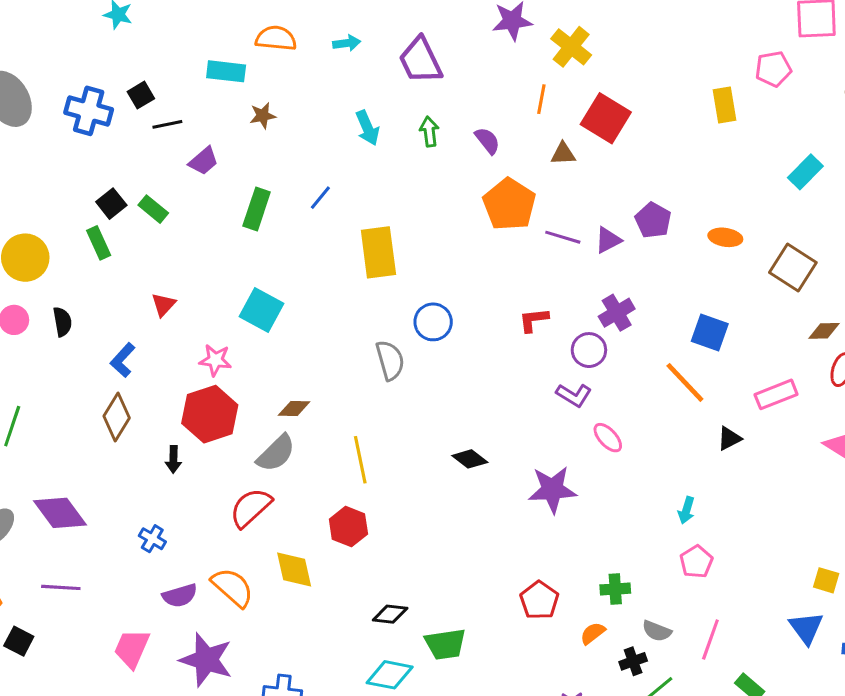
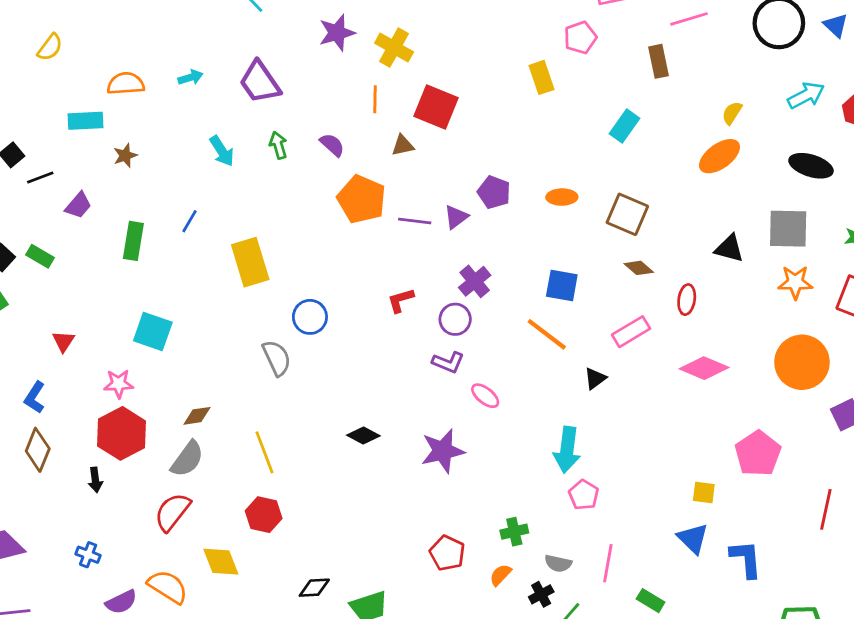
brown diamond: (824, 331) -> (639, 268), moved, turned 52
cyan arrow: (686, 510) -> (567, 450), size x1.8

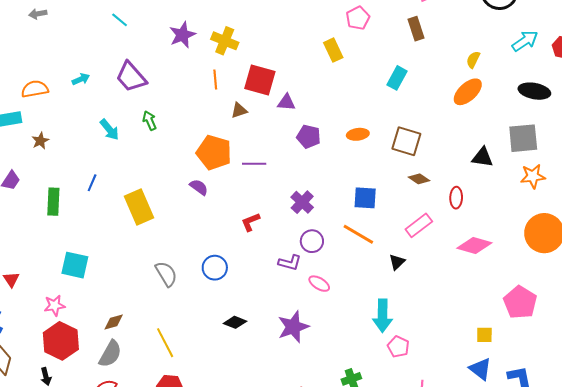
purple semicircle: (332, 145) -> (199, 187), moved
purple triangle: (456, 217) -> (286, 102), moved, turned 48
blue circle: (310, 317) -> (215, 268), moved
purple circle: (455, 319) -> (312, 241), moved

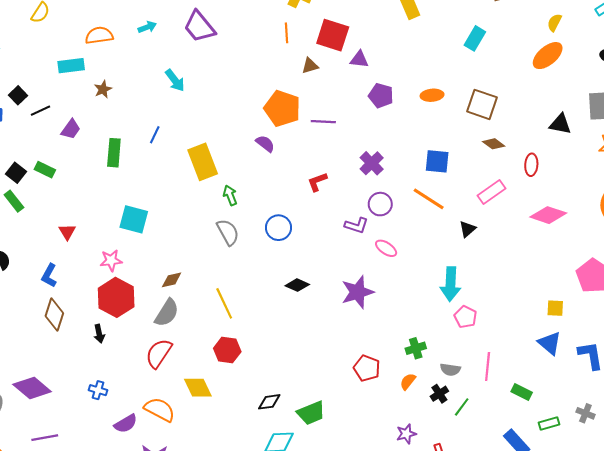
green arrow: (150, 121) -> (230, 195), moved

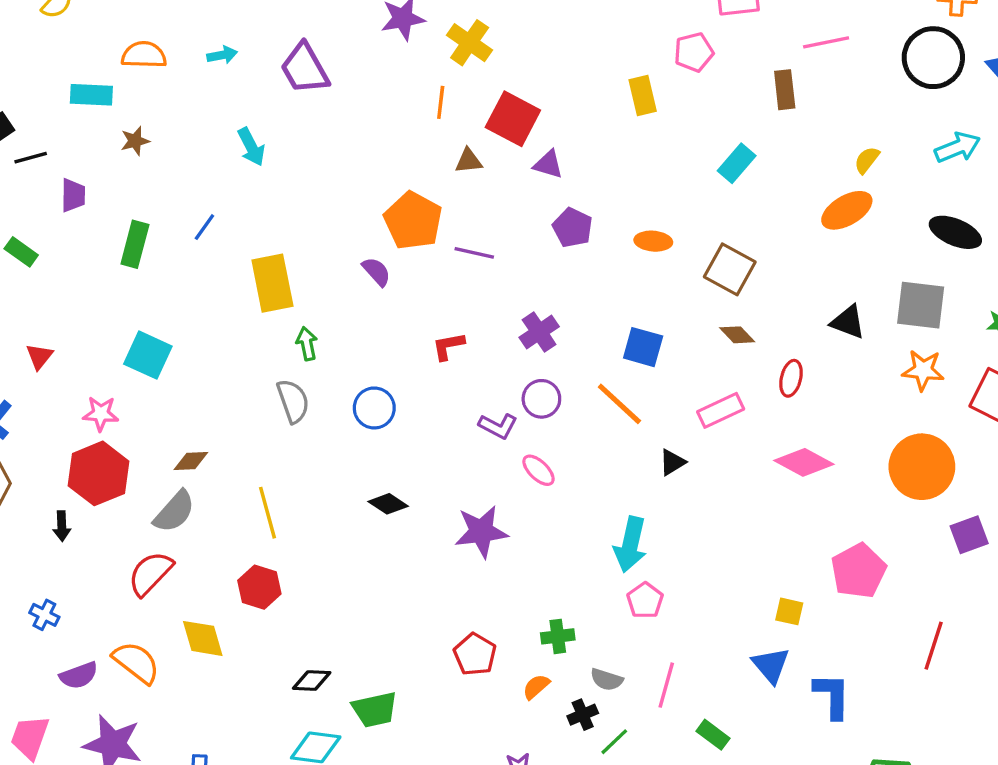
purple trapezoid: (71, 129) -> (73, 195), turned -45

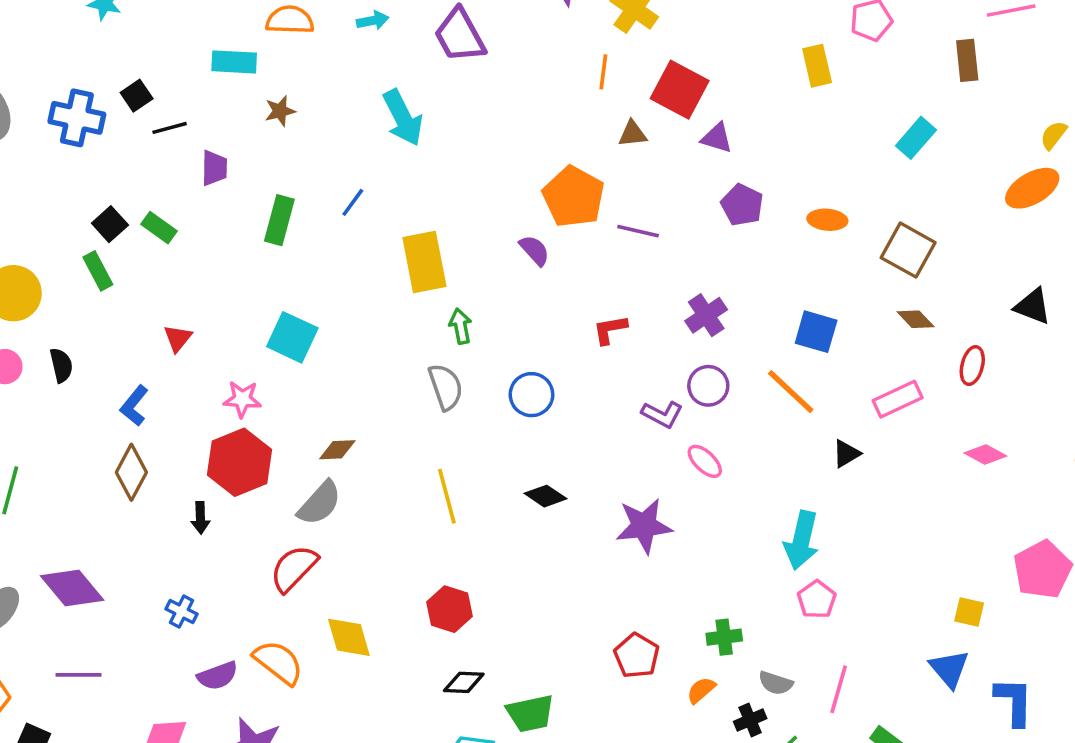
cyan arrow: (251, 147) -> (403, 118), size x1.4
pink diamond: (804, 462) -> (985, 455), size x0.7
yellow line: (268, 513) -> (447, 496), moved
red hexagon: (259, 587) -> (450, 609), moved

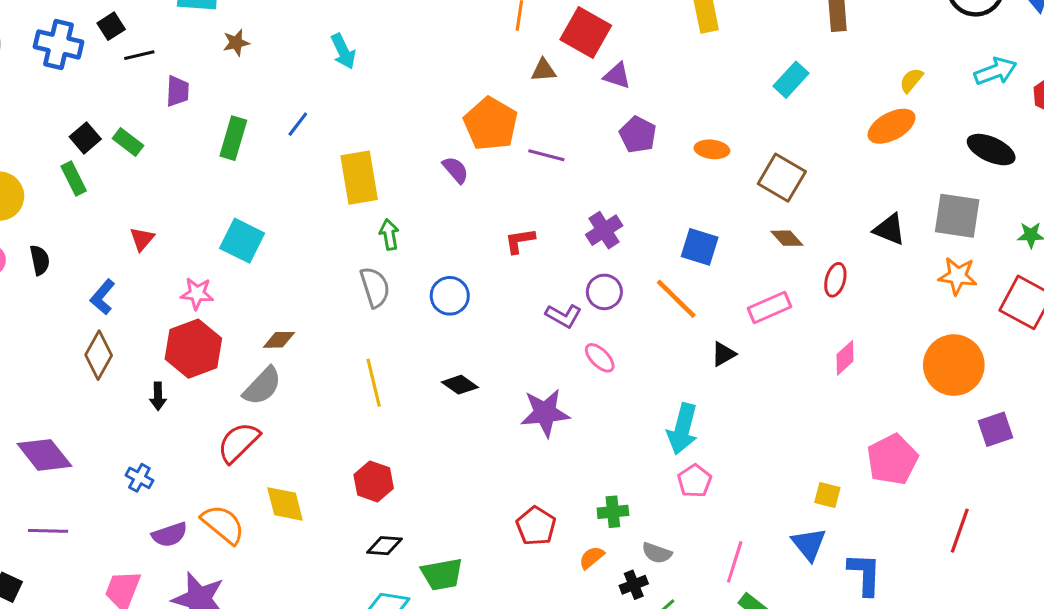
cyan arrow: (403, 118) -> (343, 51), size x0.7
pink diamond: (985, 455) -> (845, 358), turned -72
pink line: (839, 689) -> (735, 562), moved

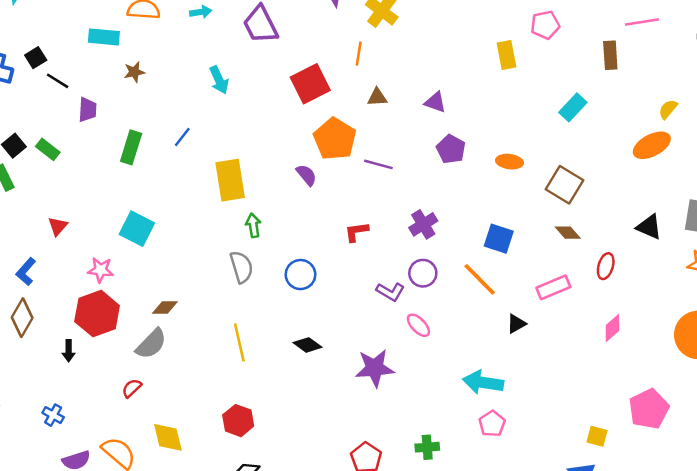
red square: (586, 33) -> (310, 84), moved, turned 33
black line: (139, 55) -> (58, 81), turned 45
cyan arrow: (682, 429) -> (483, 382), turned 84
red semicircle: (238, 442) -> (132, 388), size x0.6

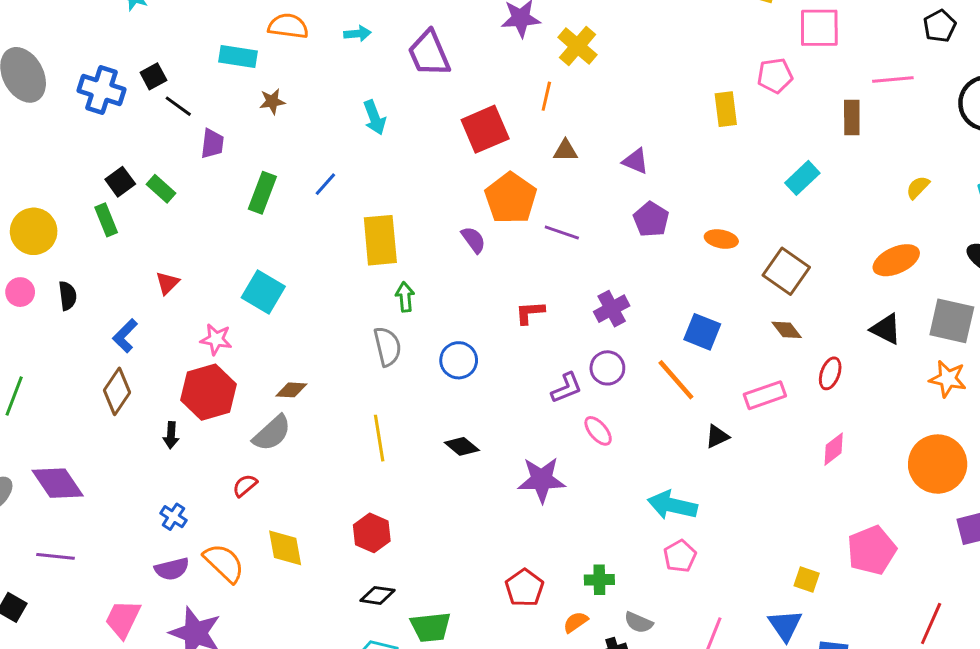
orange ellipse: (652, 145) -> (896, 260), moved
purple L-shape: (390, 292) -> (566, 388), turned -56
blue cross: (53, 415) -> (173, 517), moved

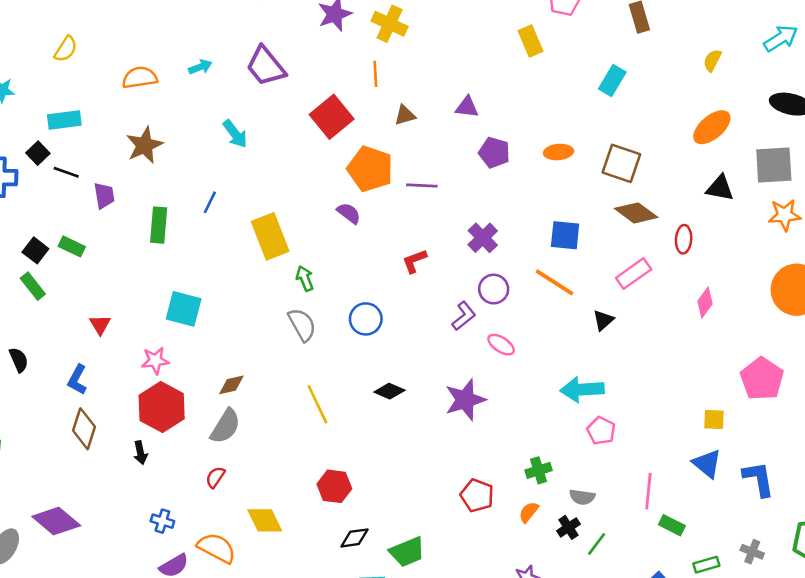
cyan rectangle: (238, 56) -> (64, 120), moved
brown star: (272, 101) -> (145, 145), size x1.6
brown diamond: (787, 330) -> (636, 213), size x1.5

